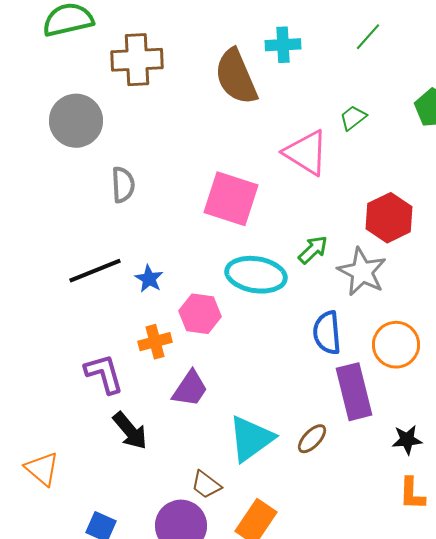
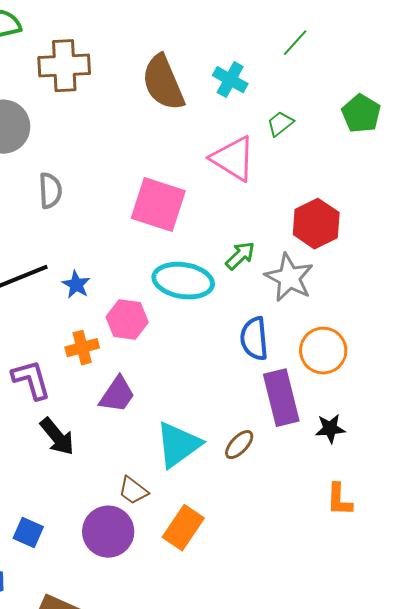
cyan cross: (283, 45) -> (230, 80), moved, turned 32
black star: (407, 440) -> (330, 429), moved

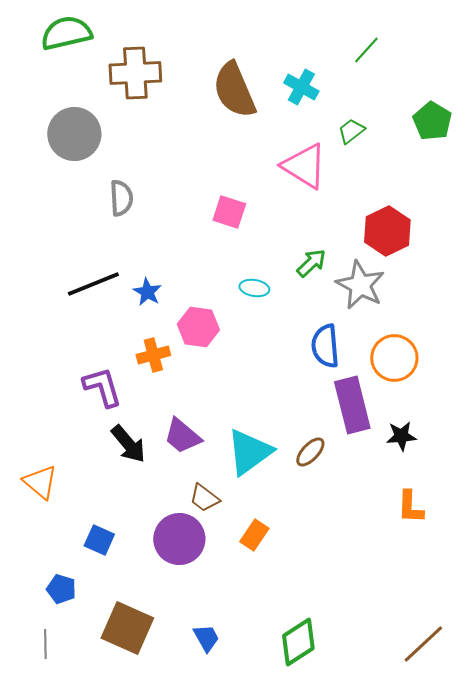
pink square: (158, 205) -> (229, 212), size x0.6
cyan ellipse: (183, 281) -> (254, 288), size x0.5
purple trapezoid: (117, 395) -> (182, 436), moved, turned 96
orange rectangle: (183, 528) -> (254, 535), size x0.7

